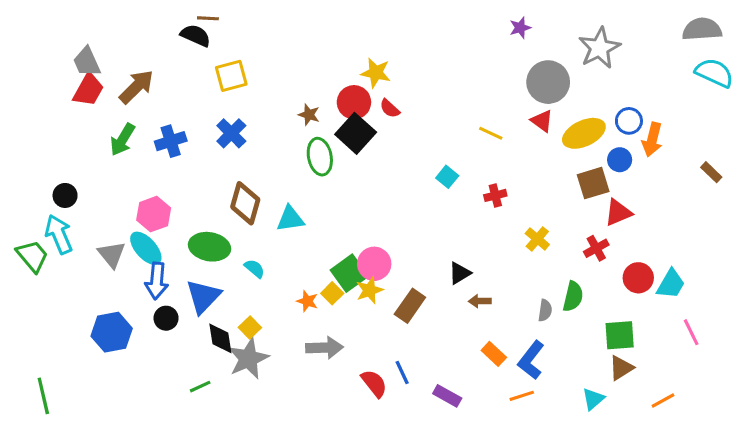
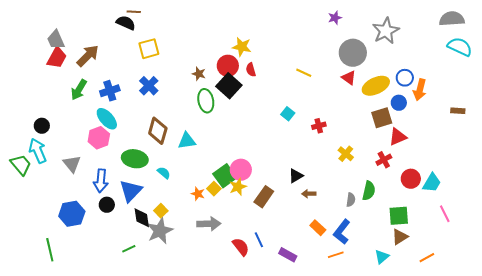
red semicircle: (390, 108) -> (251, 70), turned 32
yellow line: (491, 133) -> (304, 73), moved
brown rectangle: (711, 172) -> (458, 111), turned -40
cyan ellipse: (146, 248) -> (107, 119), moved
green line: (43, 396) -> (50, 250), moved

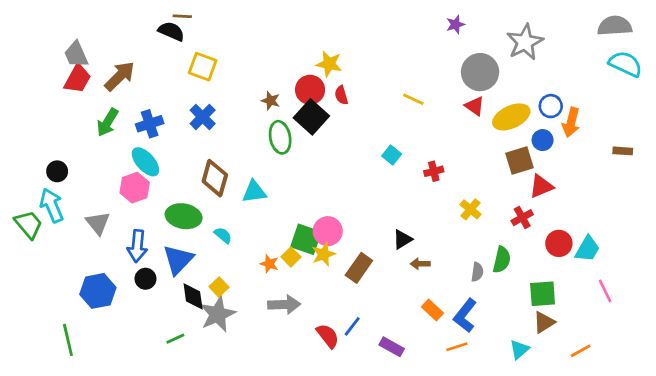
yellow square: (149, 49) -> (203, 67), turned 35
green square: (225, 176) -> (306, 239), turned -35
blue line: (259, 240) -> (352, 326), turned 63

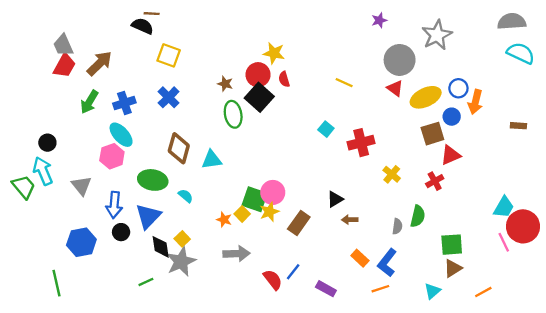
red cross: (434, 171) -> (361, 143), size x1.6
red circle: (559, 243) -> (523, 226), moved, size x1.5
cyan trapezoid: (587, 249) -> (504, 207), moved

